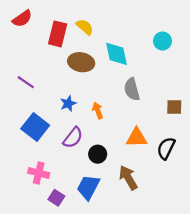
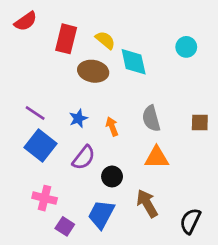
yellow semicircle: (85, 27) -> (105, 40), moved
purple line: (26, 82) -> (35, 113), moved
gray semicircle: (132, 89) -> (151, 118), moved
black semicircle: (166, 148) -> (190, 221), moved

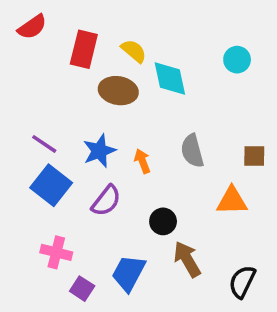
blue star: (78, 118) -> (99, 151), size x1.4
orange triangle: (157, 158) -> (232, 201), moved
black circle: (112, 176) -> (163, 221), moved

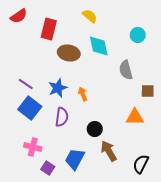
yellow semicircle: (134, 51) -> (90, 16), moved
gray semicircle: (192, 151) -> (126, 70), moved
purple semicircle: (106, 201) -> (62, 117), turned -30

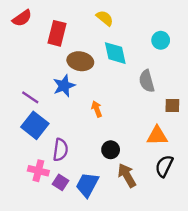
blue star: (58, 88) -> (64, 86), moved
purple semicircle: (62, 117) -> (60, 150), moved
black semicircle: (141, 164) -> (164, 166), moved
purple square: (48, 168) -> (60, 182), moved

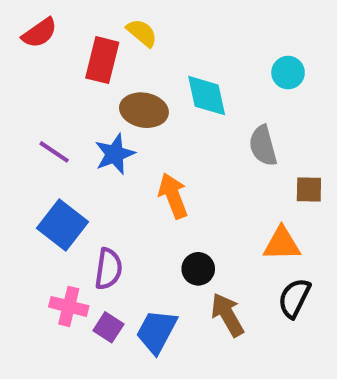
yellow semicircle: (105, 18) -> (142, 33), moved
purple line: (30, 97) -> (54, 152), moved
orange arrow: (97, 109) -> (173, 196), size x1.5

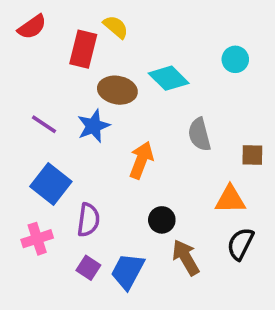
cyan diamond: (207, 96) -> (169, 78), turned -33
gray semicircle: (263, 146) -> (199, 135), moved
orange arrow: (173, 196) -> (141, 160), turned 42
pink cross: (69, 306) -> (37, 239), moved, turned -32

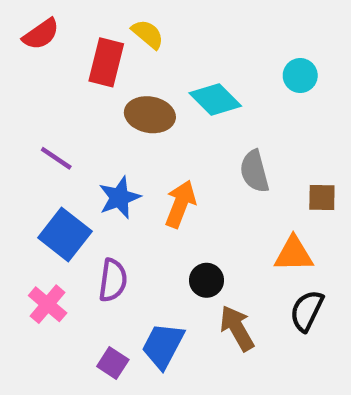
blue star: (94, 126) -> (119, 198), moved
pink cross: (37, 239) -> (48, 304), turned -32
purple square: (88, 268) -> (113, 363), moved

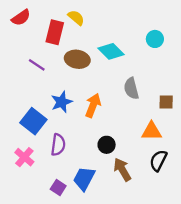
purple line: (56, 158) -> (37, 65), moved

